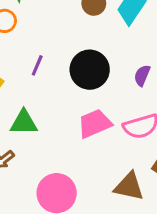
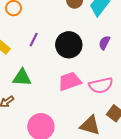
purple semicircle: (142, 75) -> (104, 43), moved

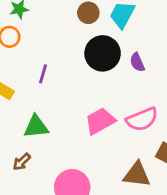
purple semicircle: (104, 43) -> (137, 62), turned -40
black circle: (69, 45) -> (103, 53), moved

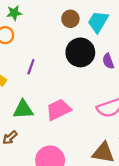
pink trapezoid: (100, 121) -> (59, 110), moved

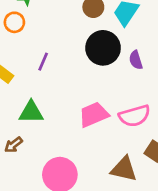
pink trapezoid: (59, 110) -> (94, 115), moved

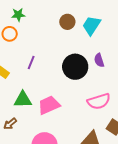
black circle: (103, 48) -> (75, 67), moved
pink trapezoid: (94, 115) -> (49, 105), moved

